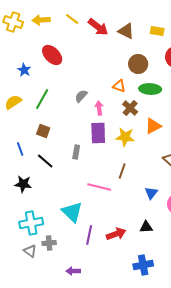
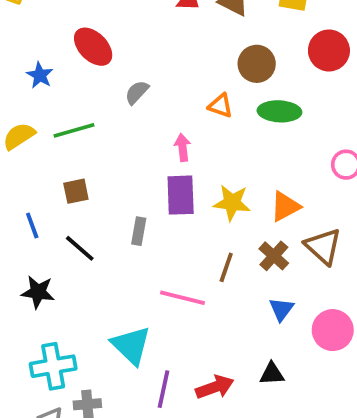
gray semicircle: (81, 96) -> (137, 92), moved
green line: (42, 99) -> (74, 130), turned 45
brown cross: (130, 108) -> (274, 256), moved
orange triangle: (153, 126) -> (285, 206), moved
brown square: (43, 131) -> (76, 191), turned -32

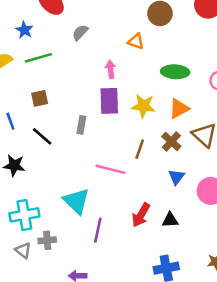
blue star: (40, 75) -> (24, 30), moved
green ellipse: (279, 111) -> (175, 72), moved
red arrow: (215, 387) -> (141, 215), moved, turned 140

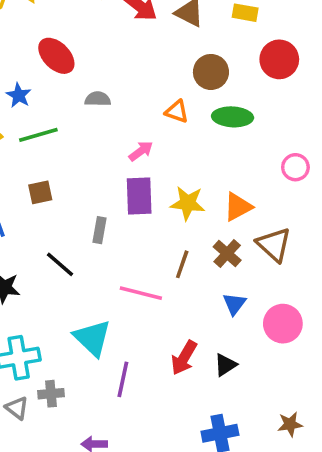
gray semicircle: (80, 32) -> (98, 99), turned 48
pink arrow: (111, 69) -> (141, 151), turned 60
green ellipse: (175, 72) -> (233, 117), moved
black line: (42, 136) -> (60, 264), moved
black triangle: (170, 220) -> (225, 365), turned -30

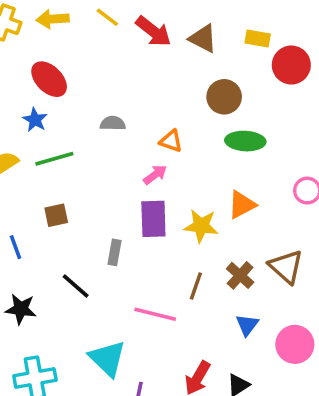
red ellipse: (56, 56) -> (49, 79), moved
red circle: (279, 59) -> (291, 65), moved
orange triangle: (177, 112) -> (171, 141), moved
orange triangle: (238, 207) -> (242, 205), moved

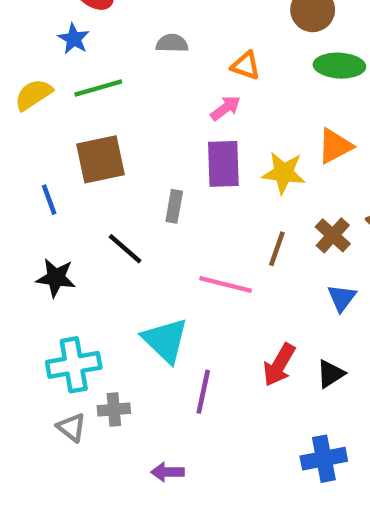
brown square: (56, 215) -> (100, 159), size x1.6

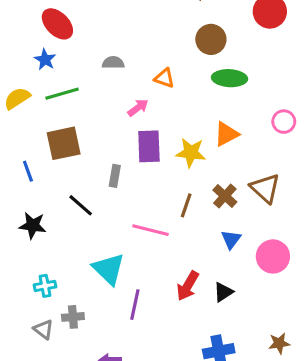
pink arrow: (226, 108) -> (138, 108), moved
cyan cross: (74, 365) -> (45, 286), size x0.6

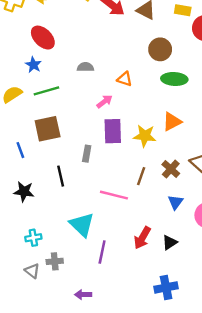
black line: (81, 205) -> (61, 176), turned 36

